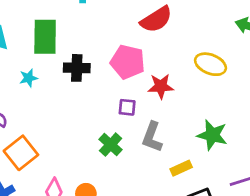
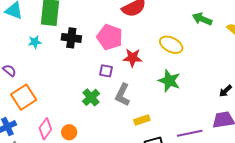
green star: (212, 135) -> (169, 81), moved

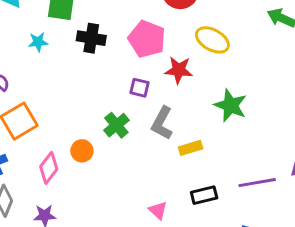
yellow ellipse: (171, 45) -> (212, 40), moved
yellow rectangle: (142, 120) -> (191, 148), moved
orange circle: (69, 132) -> (82, 151), moved

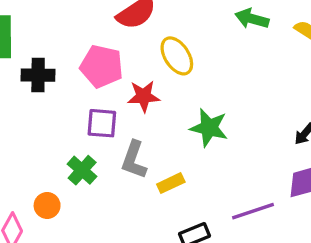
yellow ellipse: (212, 40) -> (177, 56), turned 36
purple square: (140, 88) -> (102, 123), size x1.4

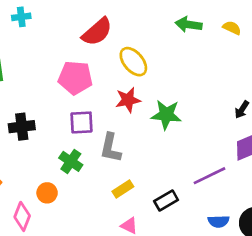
black cross: (38, 75) -> (22, 127), moved
red star: (144, 96) -> (128, 100), moved
yellow rectangle: (171, 183) -> (123, 189), moved

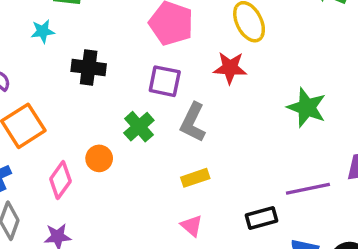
green star: (166, 115) -> (307, 108), moved
black rectangle: (166, 200) -> (262, 218), moved

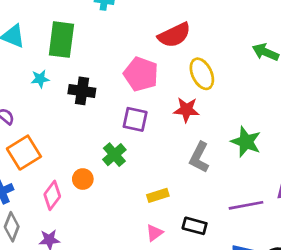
black cross: (89, 68) -> (82, 91), moved
gray L-shape: (193, 122) -> (199, 157), moved
black rectangle: (262, 218) -> (195, 226), moved, turned 30
pink triangle: (192, 226) -> (154, 233), turned 42

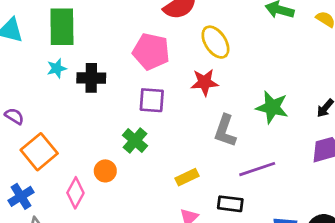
cyan star: (40, 79) -> (57, 68), moved
purple line: (246, 205) -> (257, 169), moved

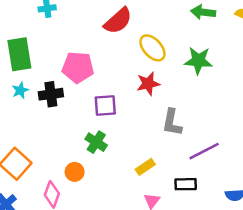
pink pentagon: (151, 51) -> (78, 67), moved
green star: (272, 107) -> (198, 61), moved

